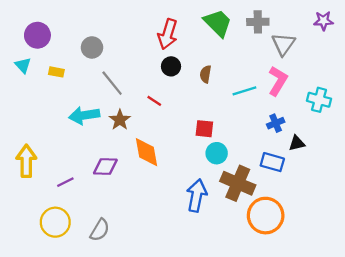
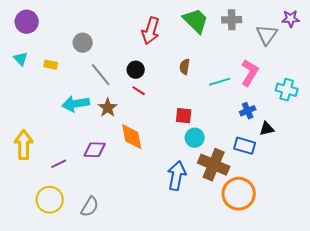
purple circle: (37, 35) -> (27, 22), moved
gray triangle: (283, 44) -> (267, 35), moved
black circle: (171, 66) -> (136, 70), moved

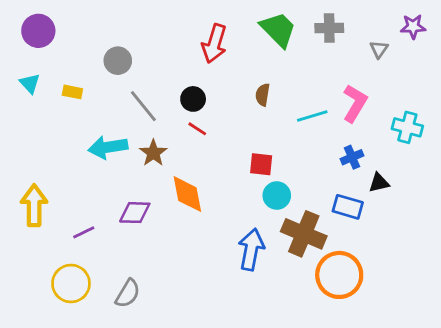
gray triangle: (267, 35) -> (379, 49), size x0.6

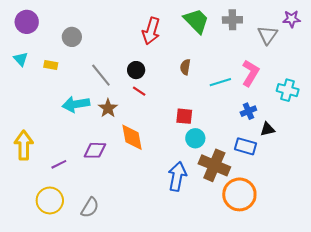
gray triangle: (379, 49) -> (268, 35), size x1.5
gray circle: (118, 61) -> (72, 37), moved

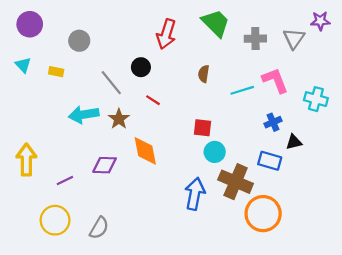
gray cross: (232, 20) -> (255, 39), moved
black circle: (136, 70) -> (141, 67), moved
pink L-shape: (250, 73) -> (275, 80), turned -52

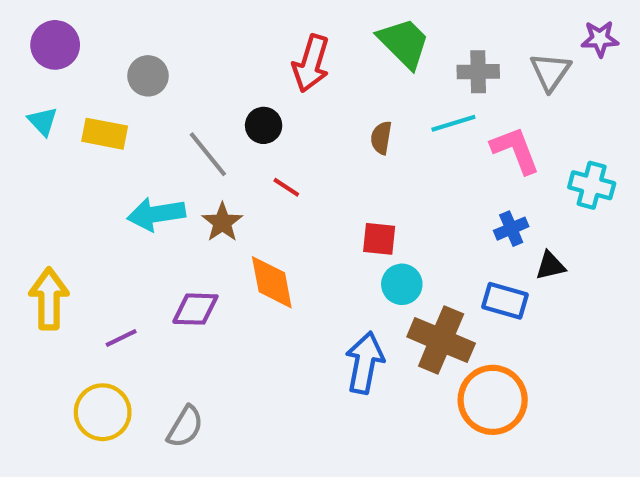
yellow rectangle: (56, 72) -> (105, 134), size x1.5
cyan line: (242, 90) -> (453, 123), moved

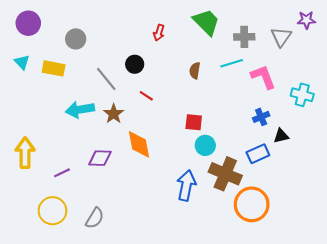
red arrow: (311, 63) -> (159, 33), size x0.6
blue rectangle: (505, 301) -> (258, 154), turned -40

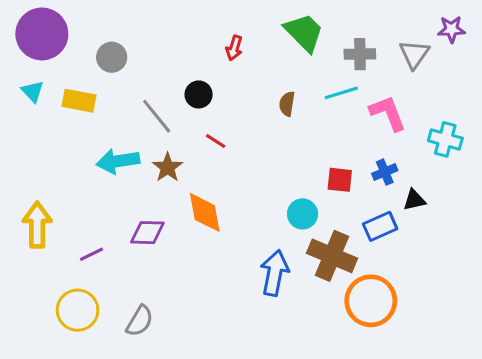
purple circle: (28, 23) -> (42, 34), size x1.4
red square: (194, 122) -> (340, 180), moved

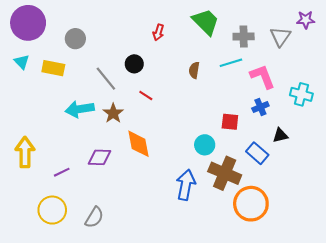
blue cross: (385, 172) -> (260, 107), moved
blue rectangle: (380, 226) -> (257, 153), turned 65

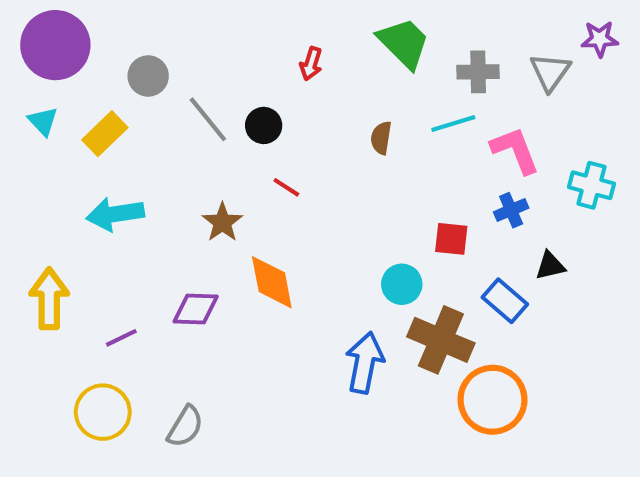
yellow rectangle: (53, 68) -> (105, 134), turned -55
gray line: (106, 79) -> (208, 119), moved
cyan arrow: (80, 109) -> (115, 214), moved

